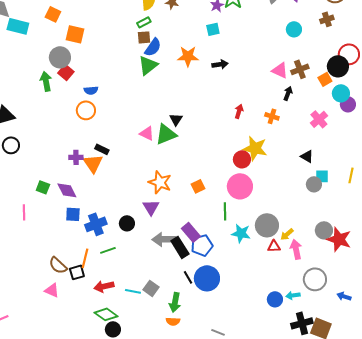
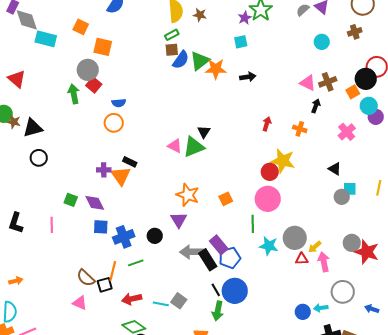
green triangle: (148, 65) -> (200, 61), moved
green arrow: (175, 302) -> (218, 311), moved

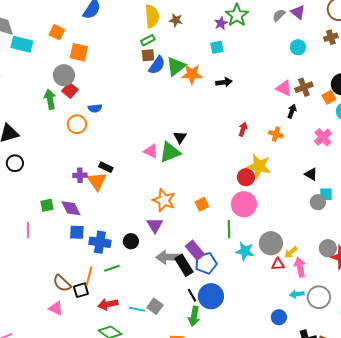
orange circle: (114, 123) -> (77, 124), moved
green square: (71, 200) -> (47, 205), turned -32
blue cross: (124, 237) -> (100, 242), turned 30
cyan arrow: (321, 308) -> (297, 294), moved

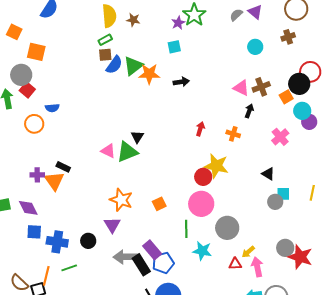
gray circle: (271, 243) -> (227, 228), moved

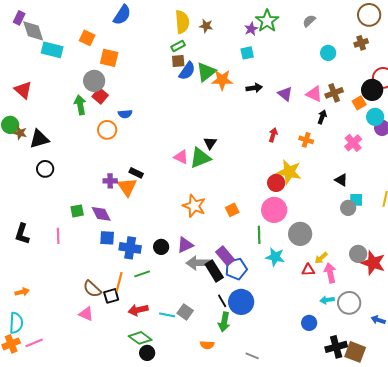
purple triangle: (255, 12) -> (285, 94), moved
purple triangle: (112, 225) -> (185, 245), moved, turned 36

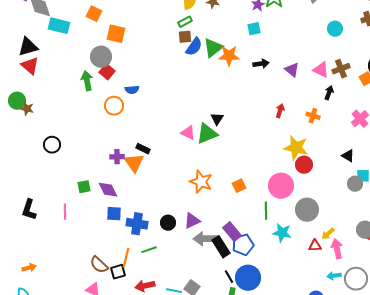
black triangle: (39, 139) -> (28, 47), moved
red circle: (276, 183) -> (304, 165), moved

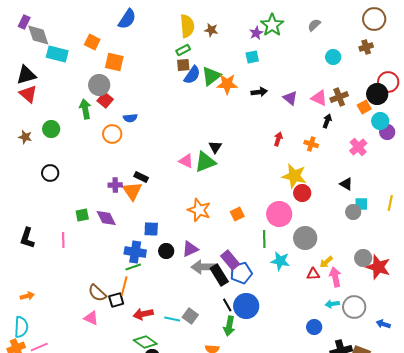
green circle: (17, 101) -> (51, 129), moved
blue square: (114, 214) -> (151, 229), moved
green line: (149, 250) -> (133, 267), moved

